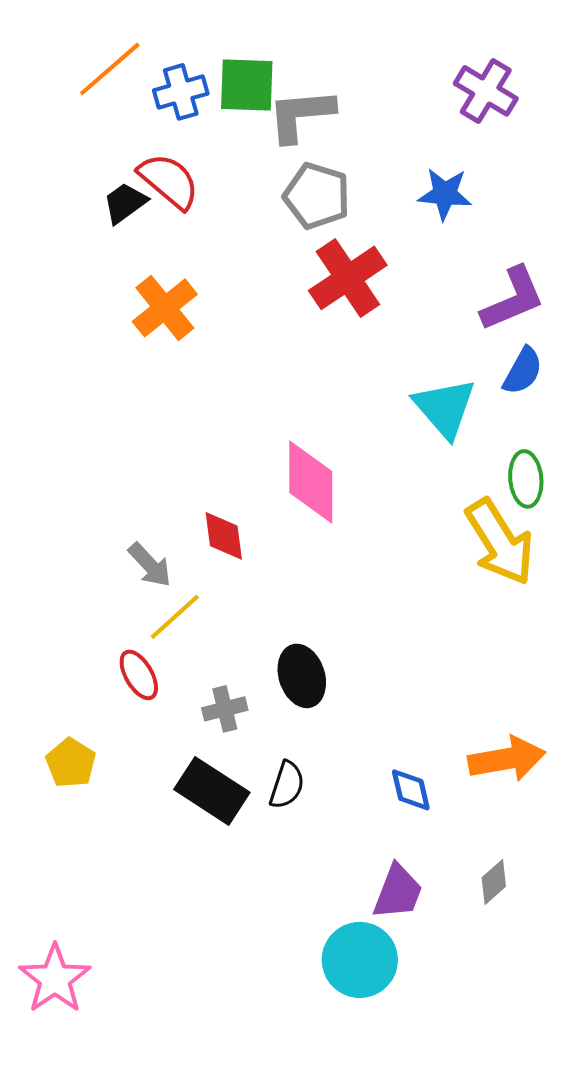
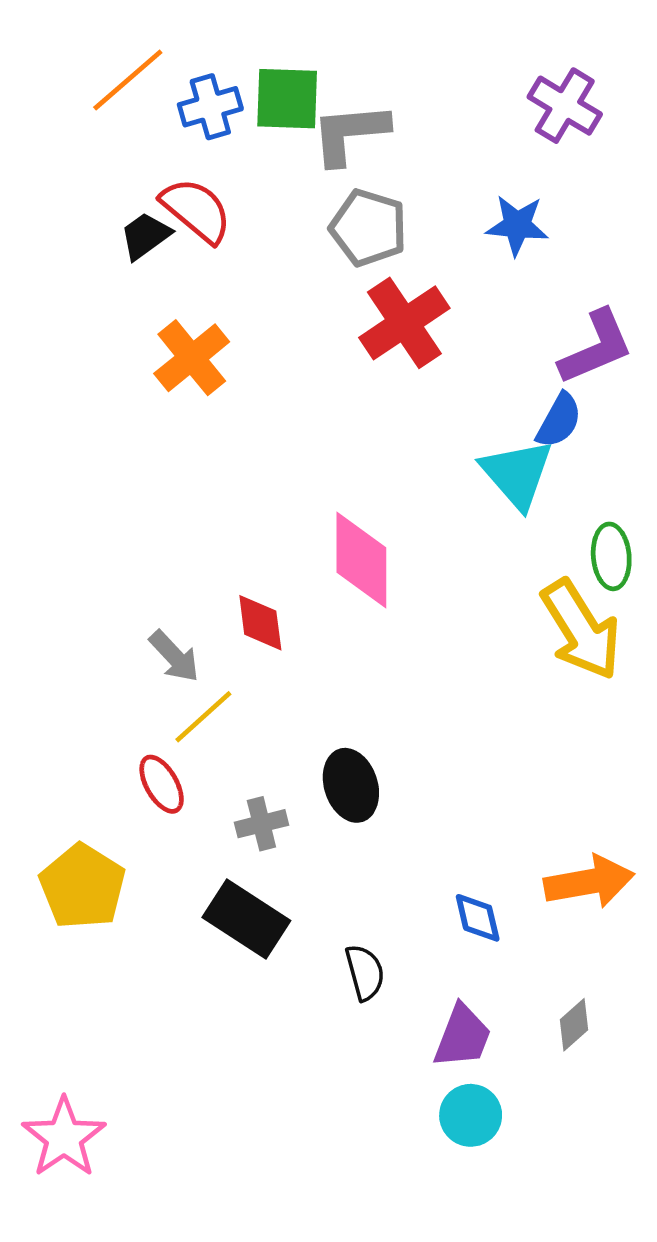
blue semicircle: (523, 371) -> (559, 420), moved
yellow pentagon: (71, 763) -> (83, 886), size x1.5
black semicircle: (287, 785) -> (365, 972), moved, turned -33
cyan circle: (360, 960) -> (471, 1115), moved, size x0.7

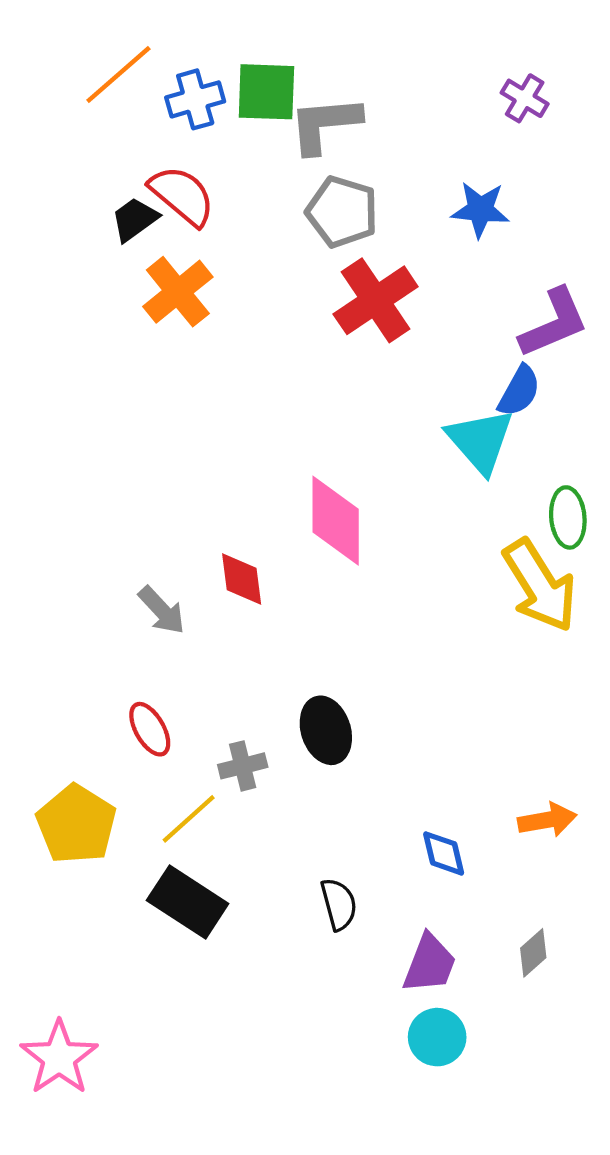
purple cross: (565, 106) -> (525, 98), size x0.7
orange cross: (192, 358) -> (178, 292), moved
yellow line: (203, 717) -> (189, 819), moved
orange arrow: (589, 882) -> (547, 820), size x0.7
black rectangle: (246, 919) -> (188, 902), moved

